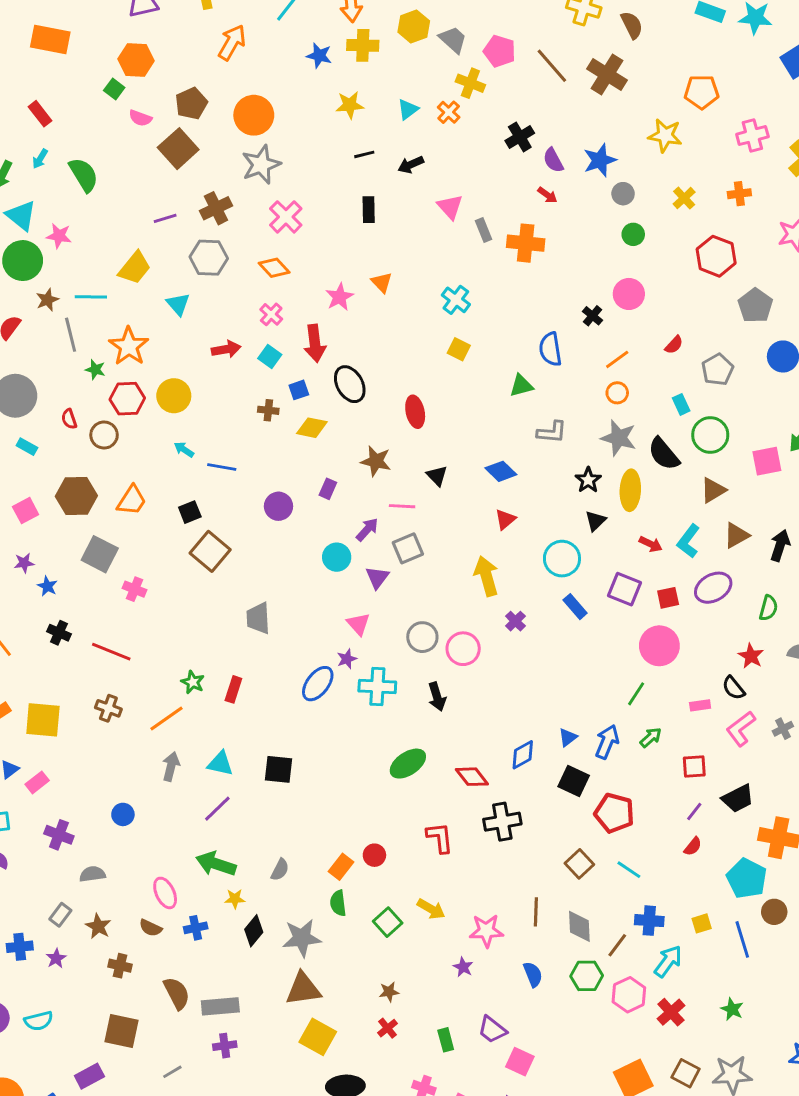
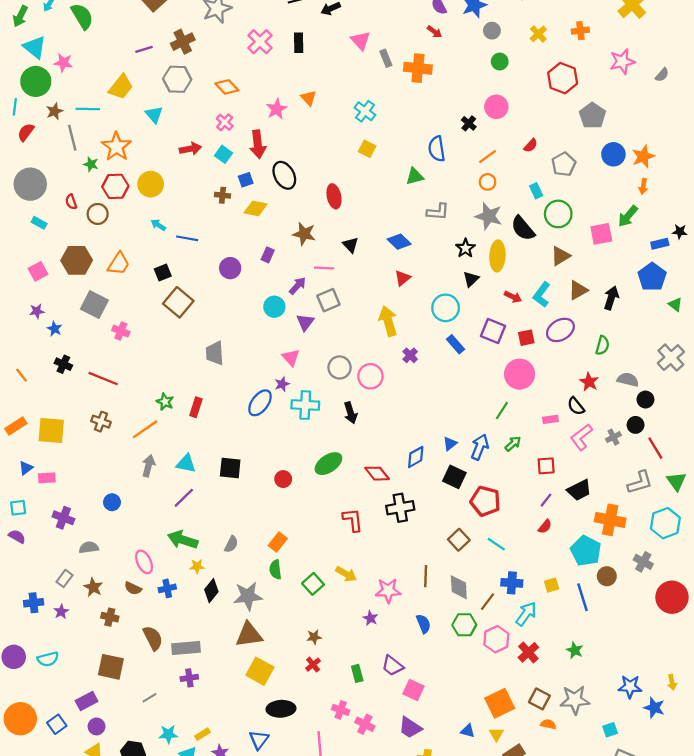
pink cross: (286, 217) -> (260, 42), moved
pink rectangle: (37, 782) -> (47, 478), turned 35
red circle: (374, 855) -> (283, 479), moved

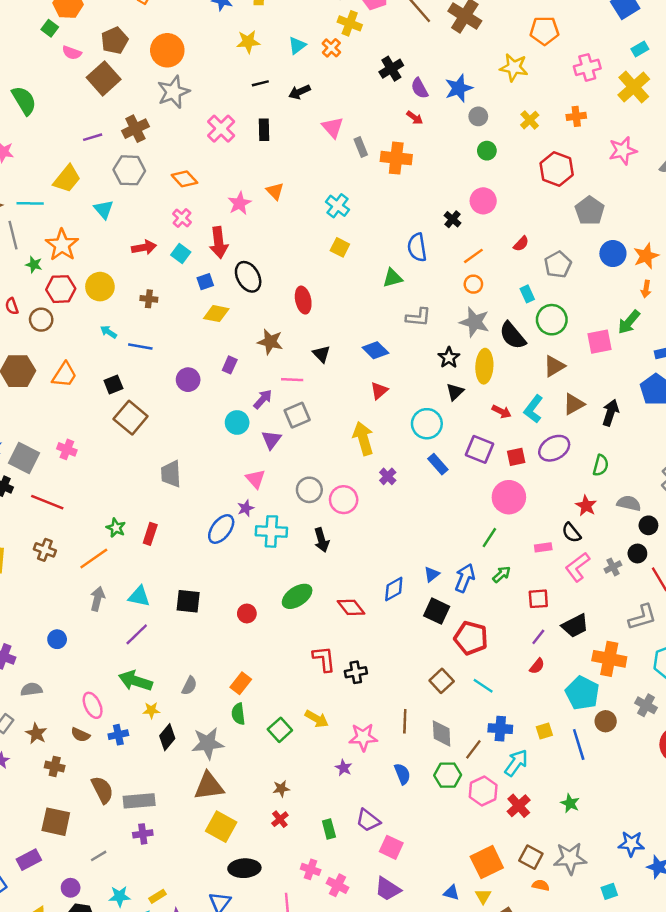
brown cross: (222, 195) -> (149, 299), moved
gray square: (94, 305) -> (24, 458), moved
black cross: (400, 508) -> (356, 672), moved, size x0.7
purple circle: (97, 726) -> (71, 888), moved

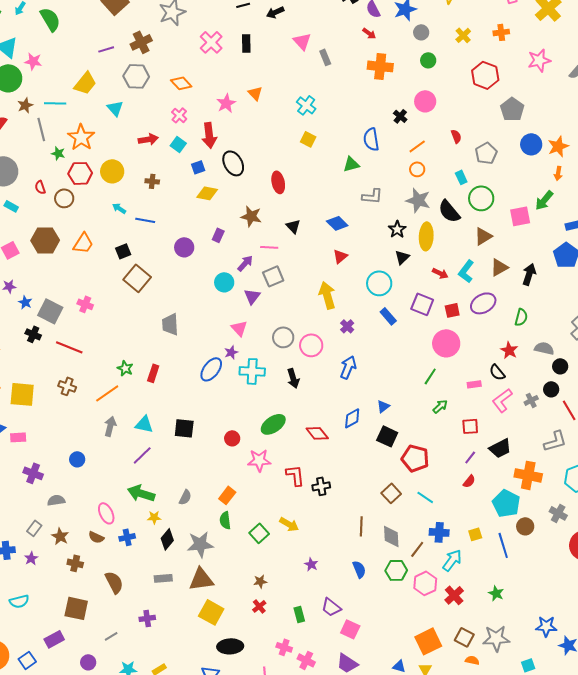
orange cross: (396, 158) -> (380, 66), moved
red semicircle: (521, 244) -> (456, 136), turned -64
blue arrow: (465, 578) -> (348, 367), moved
pink star: (363, 737) -> (259, 460), moved
gray rectangle: (139, 801) -> (163, 578), moved, size x0.7

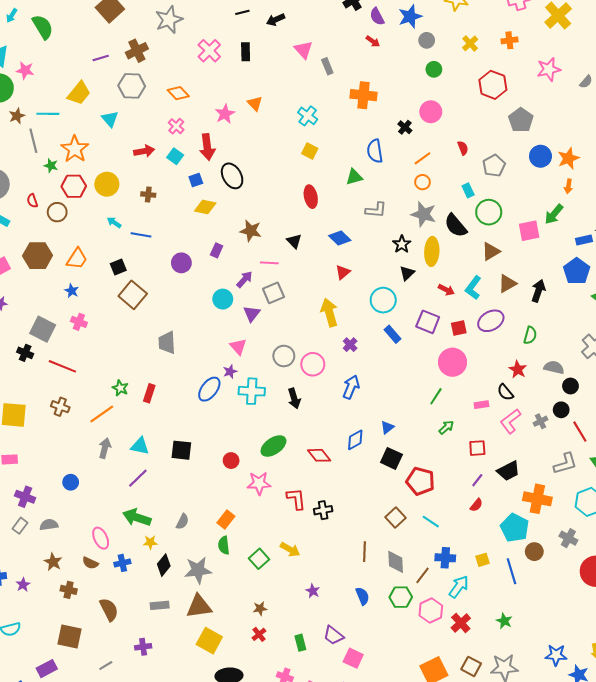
orange cross: (380, 66) -> (364, 95), moved
red ellipse: (278, 182) -> (311, 197), moved
blue star: (25, 302) -> (72, 291), moved
gray rectangle: (34, 528) -> (20, 526), moved

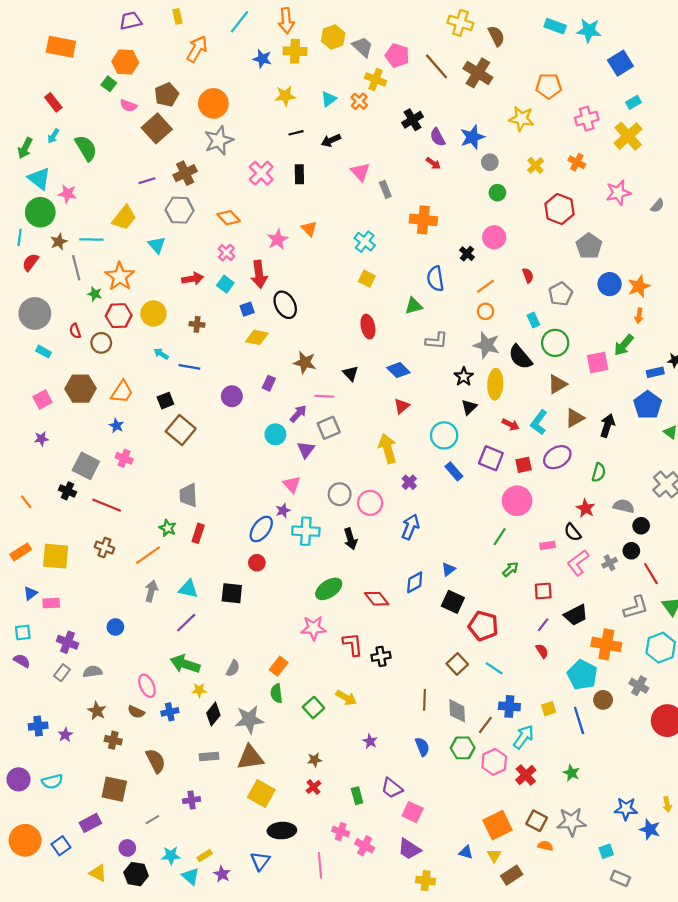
orange cross: (509, 40) -> (577, 162), turned 35
gray trapezoid: (167, 343) -> (188, 495), moved
red circle: (231, 461) -> (257, 563), moved
red semicircle: (476, 505) -> (542, 651), turned -72

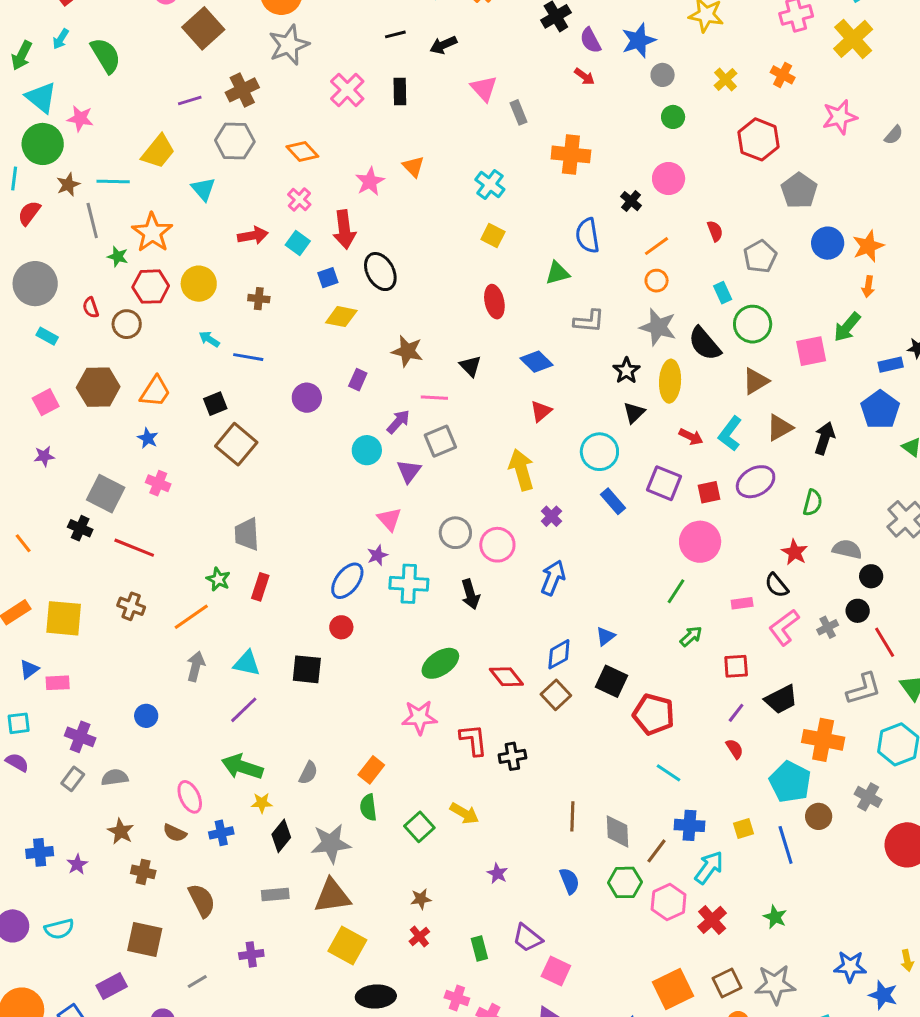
brown square: (457, 664) -> (556, 695), moved
brown square: (537, 821) -> (727, 983), turned 36

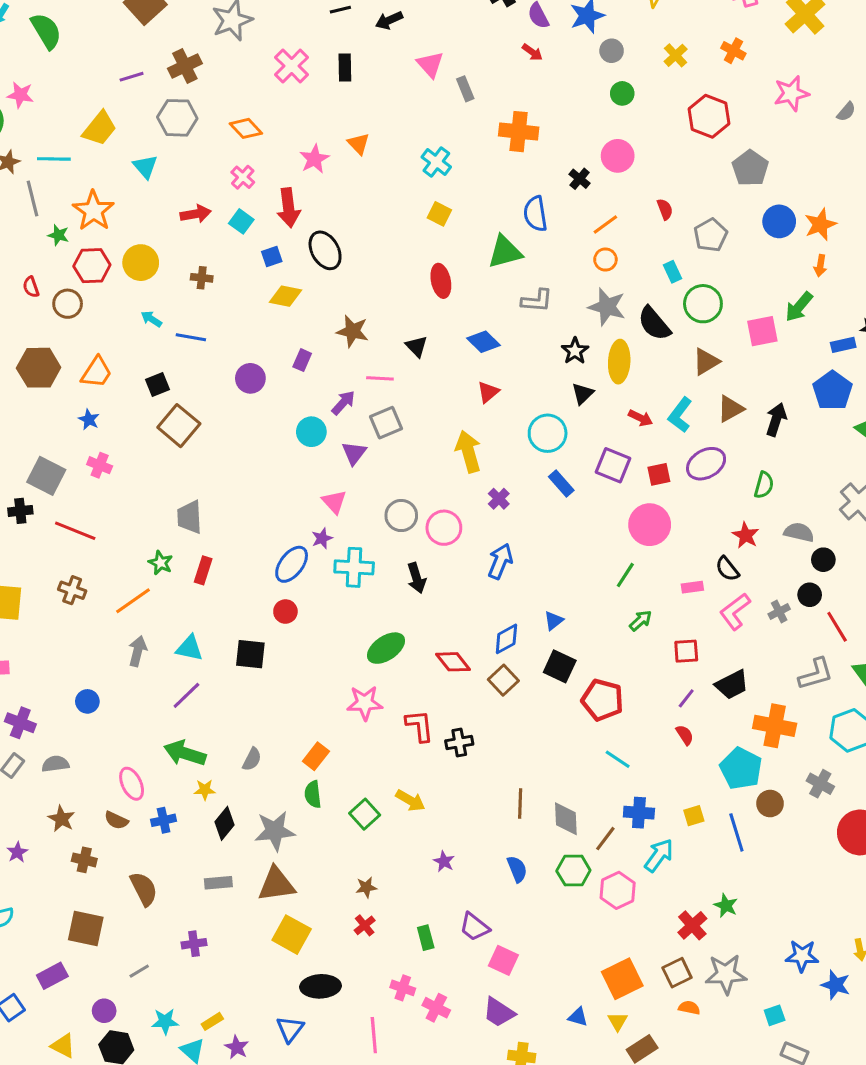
green triangle: (557, 273) -> (505, 252), size x1.4
black cross: (80, 528) -> (20, 511), turned -30
red cross: (712, 920) -> (692, 925), moved

